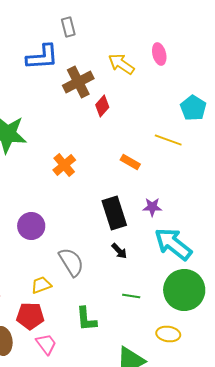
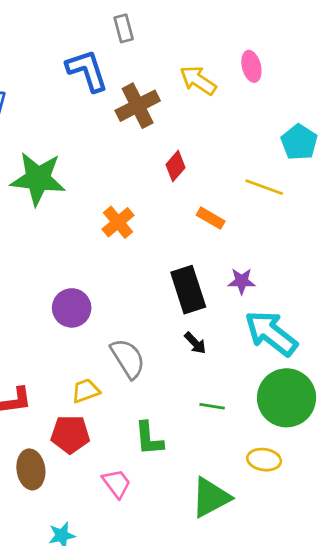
blue L-shape: (42, 57) -> (87, 71), turned -104
red diamond: (102, 106) -> (176, 166), moved
pink trapezoid: (46, 344) -> (117, 483), moved

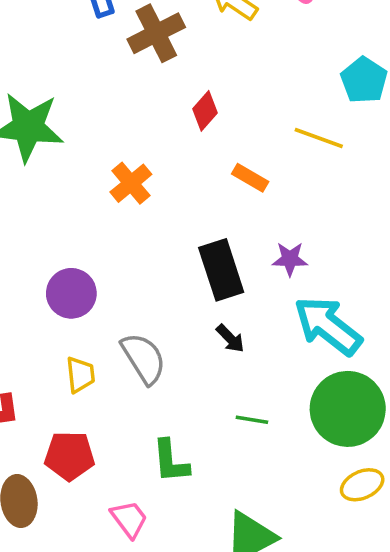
yellow trapezoid: (86, 391) -> (80, 375), moved, turned 104
yellow ellipse: (264, 460) -> (362, 485), moved, turned -32

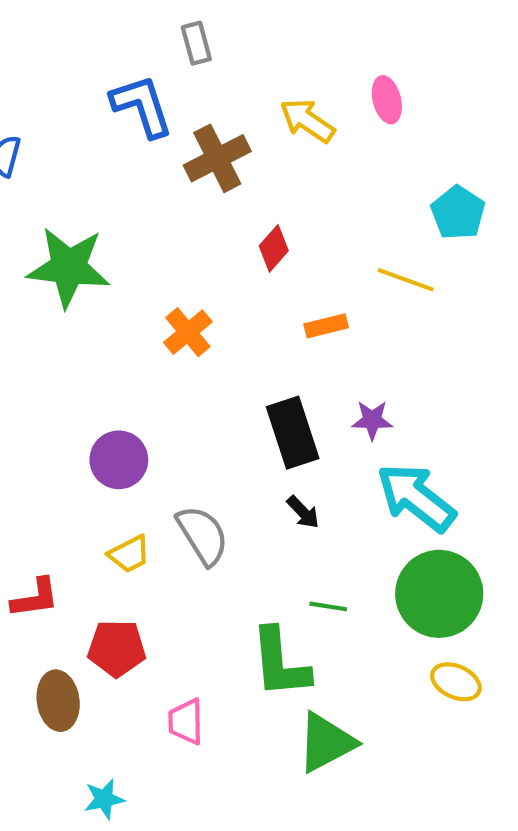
orange rectangle: (250, 178) -> (326, 326), turned -44
yellow trapezoid: (80, 375) -> (129, 554), turned 69
green L-shape: (171, 461) -> (280, 663), moved, size x1.4
yellow ellipse: (362, 485) -> (456, 682), turned 48
pink trapezoid: (129, 519) -> (186, 722), turned -144

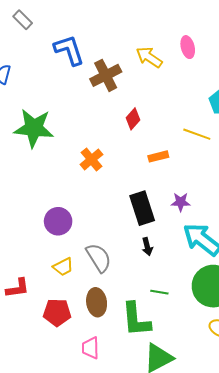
gray rectangle: (196, 43) -> (23, 20), moved, turned -30
black arrow: (303, 512) -> (147, 247), turned 30
brown ellipse: (58, 701) -> (97, 302), moved

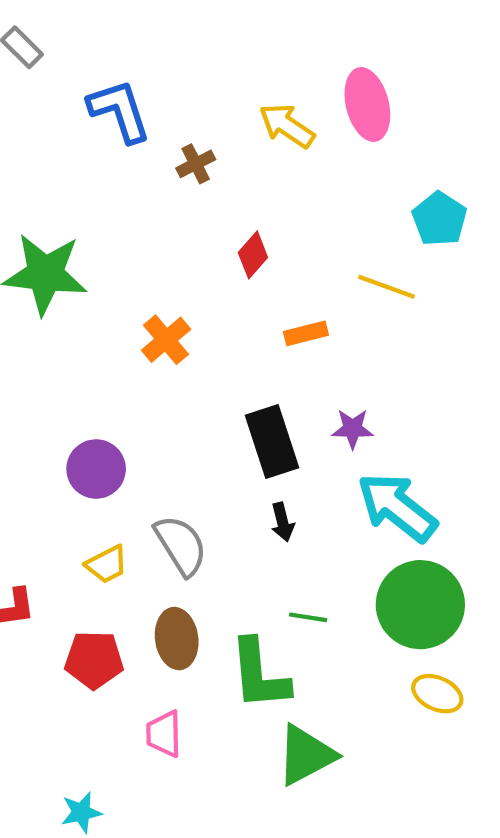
pink ellipse: (188, 47) -> (367, 104), size x1.5
brown cross: (106, 75) -> (196, 164), size x0.6

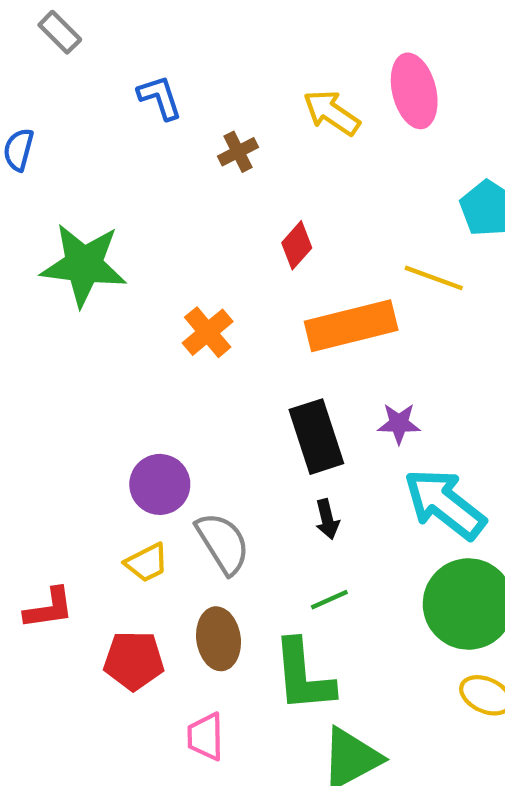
blue L-shape: (119, 111) -> (160, 97), size x0.7
orange rectangle: (306, 333) -> (351, 326), size x2.0
purple circle: (96, 469) -> (160, 484), moved
green line: (308, 617) -> (329, 600), moved, turned -33

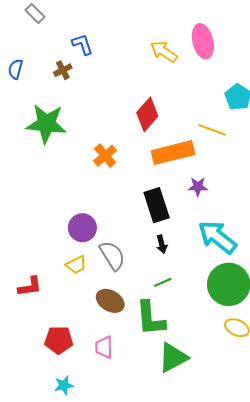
brown cross: (238, 152) -> (63, 70), moved
red diamond: (297, 245) -> (147, 114), size x1.5
purple star: (399, 424) -> (198, 187), moved
brown ellipse: (218, 639) -> (110, 301), turned -52
red pentagon: (134, 661) -> (59, 340), moved

